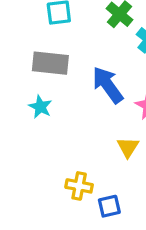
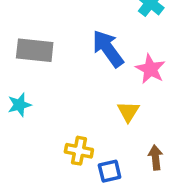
gray rectangle: (50, 63) -> (35, 50), moved
cyan star: (40, 107) -> (19, 105), moved, turned 30

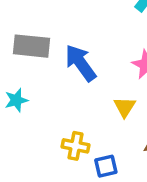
blue arrow: (108, 49) -> (81, 63), moved

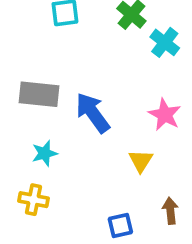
cyan star: (16, 100) -> (45, 153), moved
yellow cross: (75, 146) -> (33, 200), moved

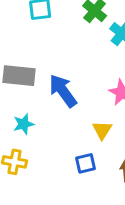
blue square: (120, 226) -> (86, 163), moved

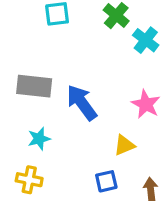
yellow triangle: (102, 130) -> (124, 145), turned 35

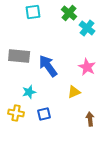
cyan star: (39, 139) -> (29, 92), moved
blue square: (106, 181) -> (44, 114), moved

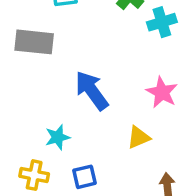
cyan cross: (87, 28) -> (162, 22), turned 35
gray rectangle: (19, 56) -> (34, 42), moved

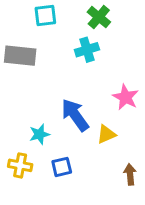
cyan cross: (162, 22) -> (87, 50), moved
blue arrow: (92, 91) -> (75, 115), moved

